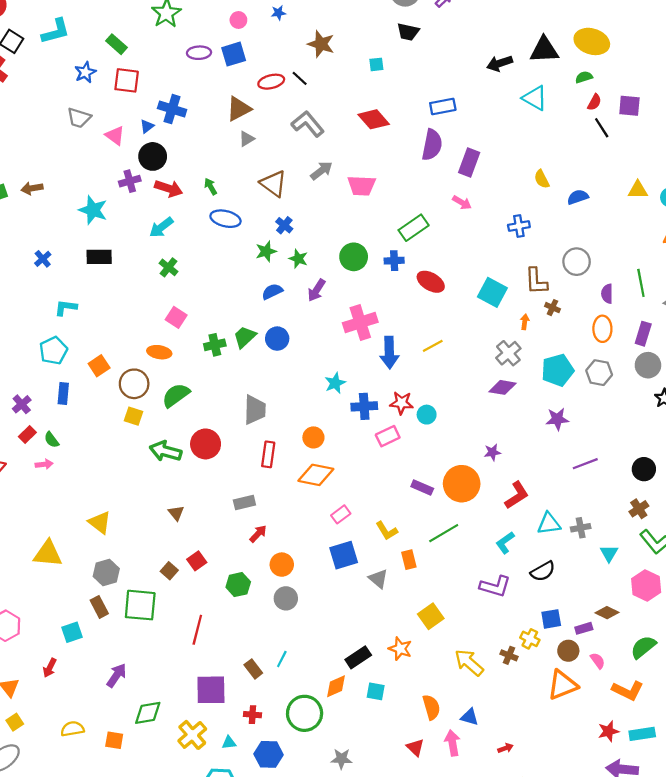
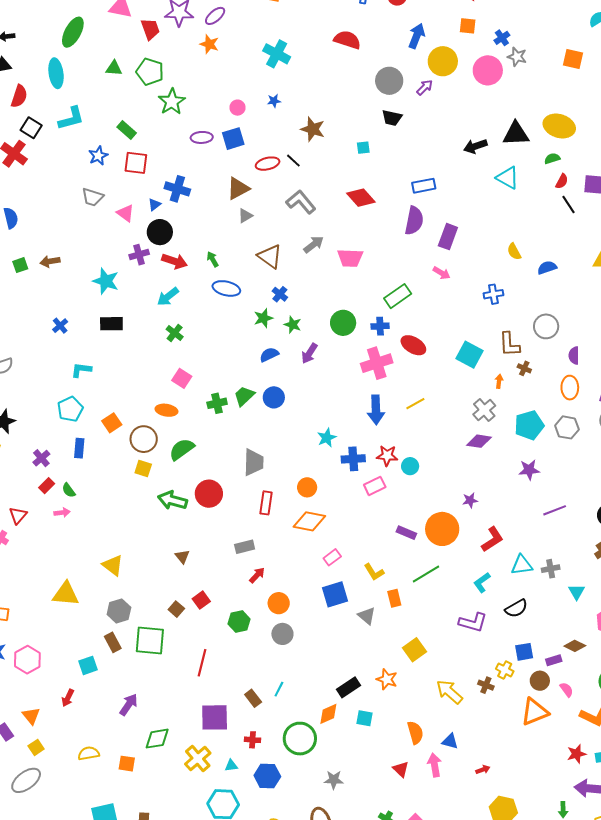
pink cross: (360, 323) -> (377, 363), moved

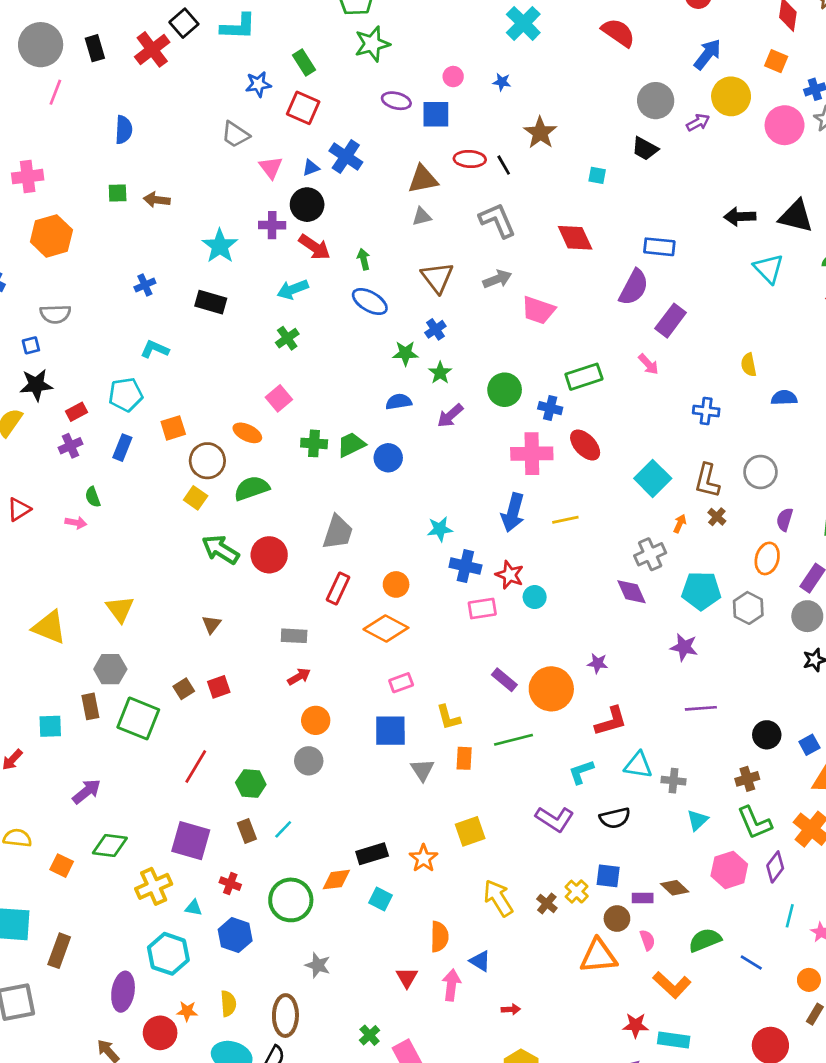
purple diamond: (479, 441) -> (632, 592), turned 40
red rectangle: (47, 486) -> (77, 412), moved
green hexagon: (239, 622) -> (251, 784), moved

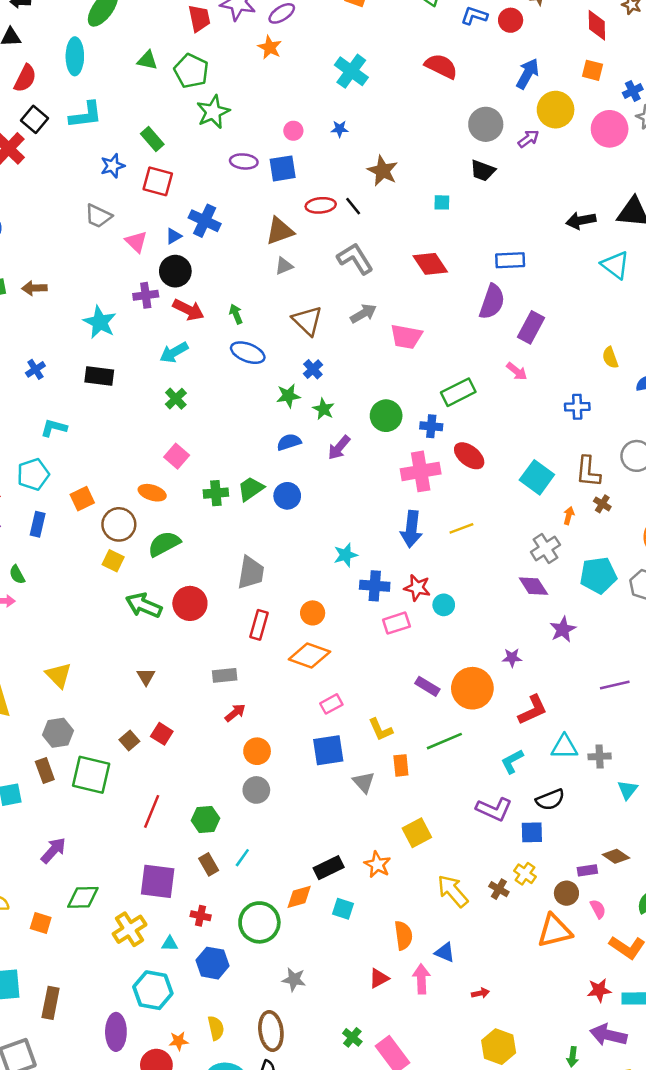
purple star: (684, 647) -> (563, 629), moved, turned -30
red square: (219, 687) -> (162, 734), turned -30
blue square: (608, 876) -> (532, 832), moved
red triangle: (407, 978) -> (379, 978), turned 40

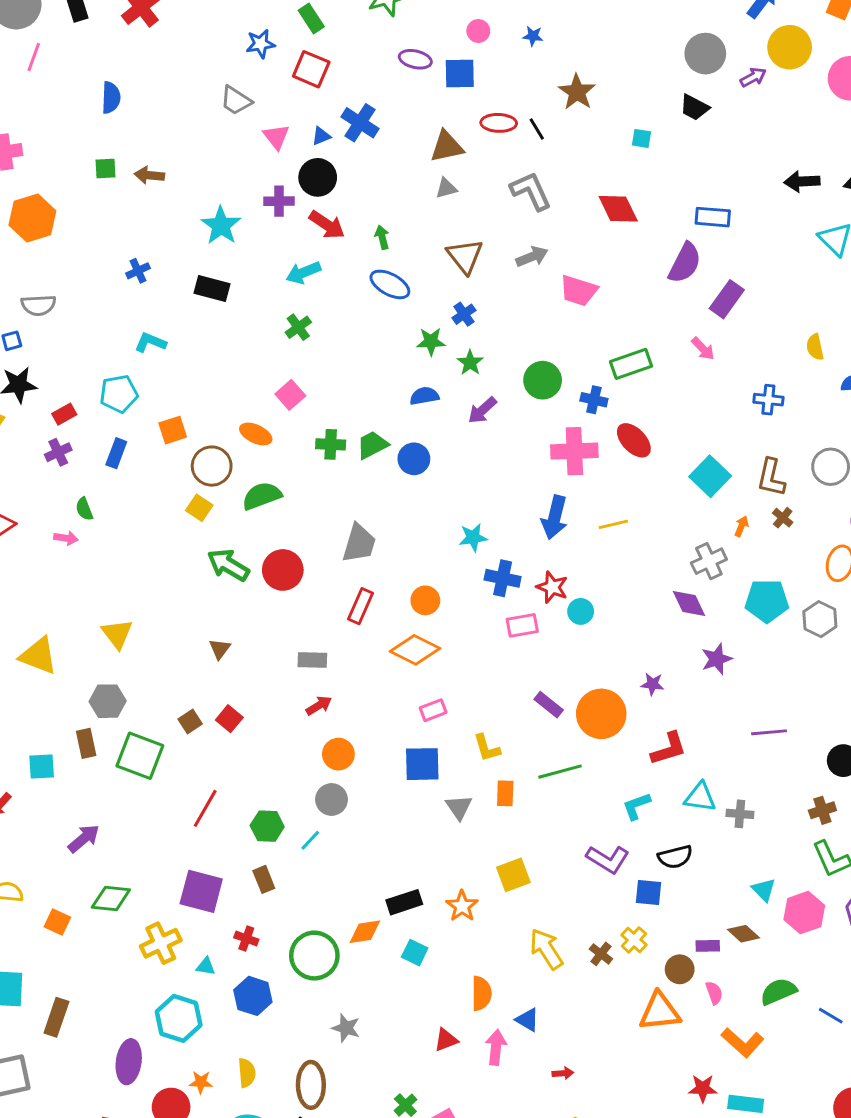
cyan triangle: (628, 790) -> (764, 890), moved, turned -30
cyan line: (242, 858) -> (310, 840), moved

